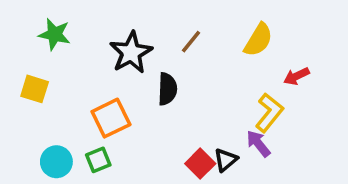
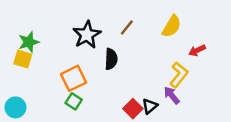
green star: (55, 34) -> (29, 42), moved, turned -30
green square: (98, 160) -> (74, 101), moved, turned -35
cyan circle: (56, 162) -> (15, 107), moved

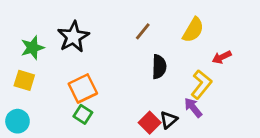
black star: (87, 35) -> (73, 37), moved
yellow square: (23, 59) -> (24, 80), moved
black semicircle: (111, 59) -> (159, 67), moved

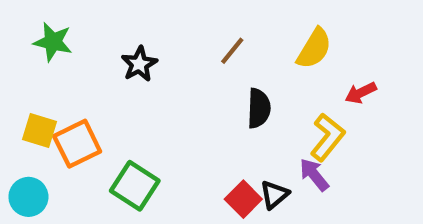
black star: (73, 37) -> (139, 64), moved, size x0.7
green star: (32, 48) -> (53, 42), moved, turned 30
orange square: (83, 88) -> (77, 144), moved
green square: (83, 114) -> (135, 186), size x1.5

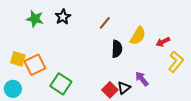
green star: (53, 42) -> (35, 19), moved
yellow semicircle: (314, 48) -> (138, 36), moved
black star: (139, 64) -> (63, 17), moved
yellow L-shape: (327, 137) -> (176, 62), moved

